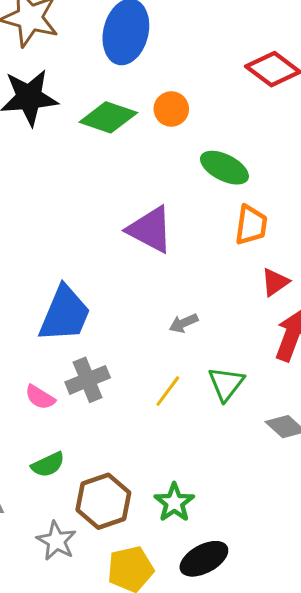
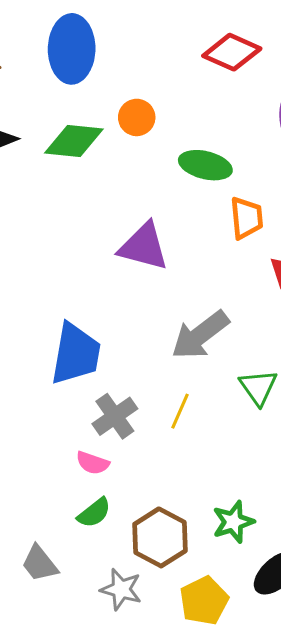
gray arrow: (184, 323) -> (200, 335), size x2.0
yellow line: (168, 391) -> (180, 411), moved
pink semicircle: (40, 397) -> (93, 463), moved
green star: (174, 503) -> (233, 522), turned 30

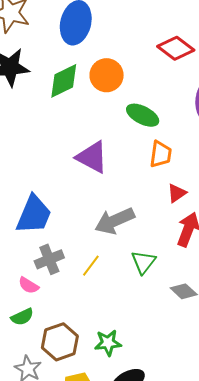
orange circle: (137, 117) -> (107, 75), size x1.4
green diamond: (74, 141) -> (64, 81), turned -45

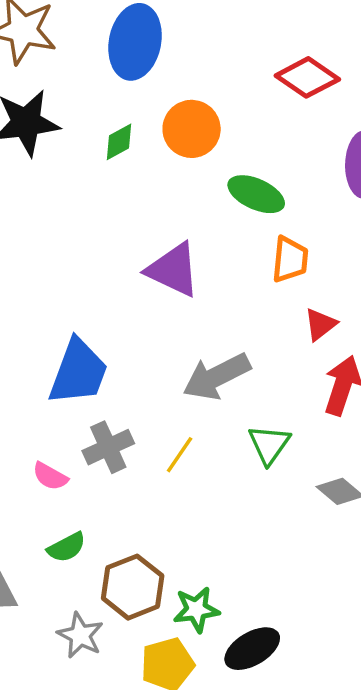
green diamond: (64, 81) -> (119, 142), size x0.6
pink semicircle: (29, 285) -> (50, 476), moved
green star: (108, 343) -> (196, 609), moved

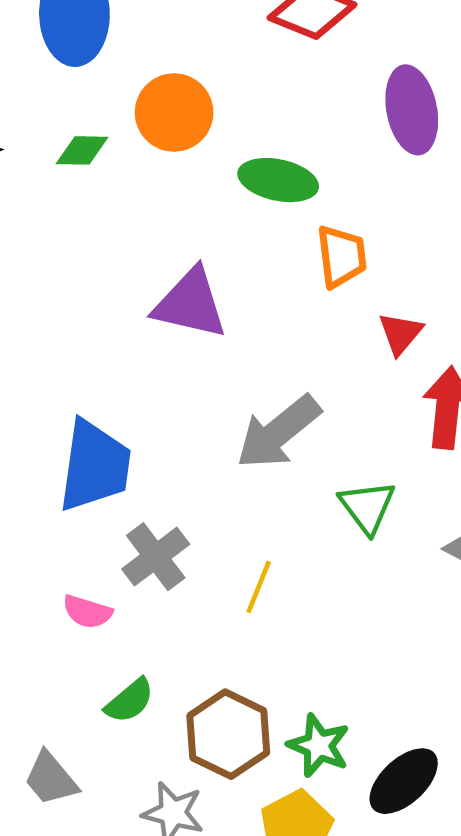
green diamond: (119, 142) -> (82, 150), turned 42
yellow line: (180, 455) -> (259, 587), moved
green star: (196, 609) -> (319, 746), turned -30

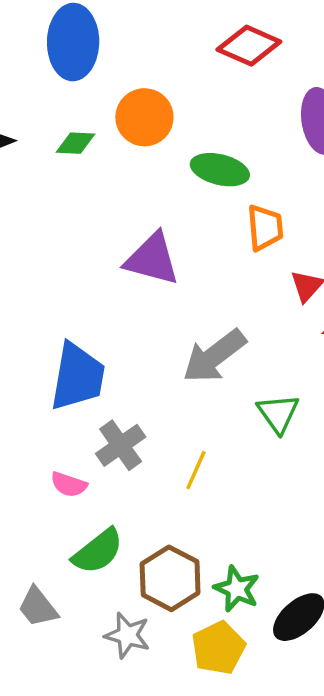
green semicircle: (130, 701) -> (98, 551), size x1.4

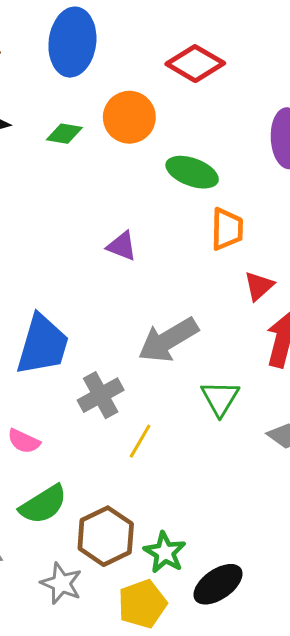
red diamond: (249, 46) -> (195, 64), moved
purple triangle: (152, 259) -> (122, 246), size x0.6
gray cross: (121, 445) -> (101, 395), moved

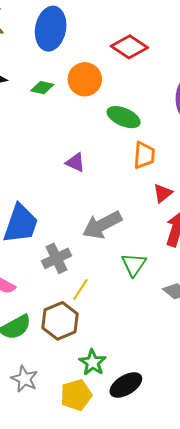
brown hexagon: (106, 536) -> (60, 321), moved

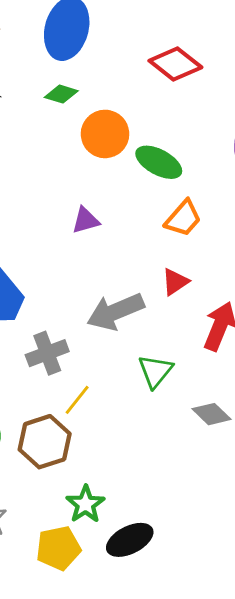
orange circle: (85, 79) -> (105, 134), moved
green diamond: (42, 88) -> (61, 94), moved
orange trapezoid: (144, 155) -> (183, 218), turned 32
purple triangle: (75, 162) -> (85, 220), turned -45
red triangle: (163, 193) -> (175, 282), moved

